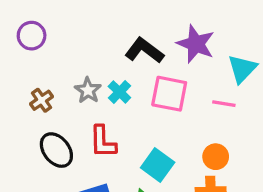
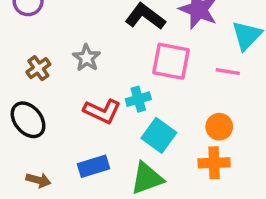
cyan cross: (119, 92) -> (138, 99), moved, turned 30
red L-shape: (103, 142) -> (102, 111), turned -64
black ellipse: (56, 150) -> (28, 120), moved

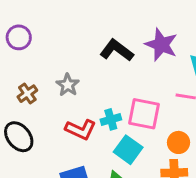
pink square: (171, 61) -> (144, 114), moved

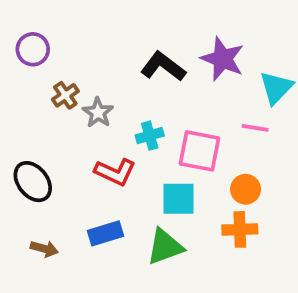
brown cross: (27, 94) -> (65, 95), moved
cyan cross: (111, 119) -> (150, 136), moved
cyan square: (128, 150) -> (178, 199), turned -36

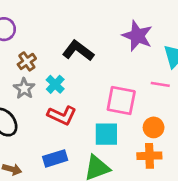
black L-shape: (163, 67) -> (78, 51), moved
gray star: (98, 113) -> (24, 88), moved
cyan cross: (150, 136) -> (55, 84), moved, turned -30

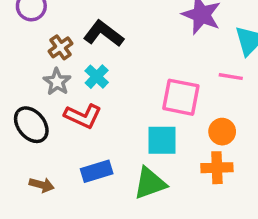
black L-shape: (78, 51) -> (104, 34), moved
red L-shape: (62, 115) -> (83, 116), moved

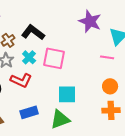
pink square: (181, 97) -> (54, 58), moved
orange circle: (222, 132) -> (110, 86), moved
orange cross: (217, 168) -> (111, 110), moved

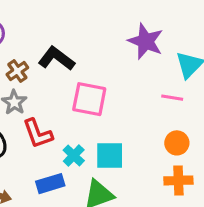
cyan cross: (29, 57) -> (74, 155), moved
red L-shape: (21, 80) -> (38, 134), turned 45

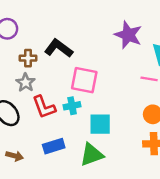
brown cross: (17, 71) -> (28, 58), turned 35
cyan cross: (74, 155) -> (72, 106), moved, turned 35

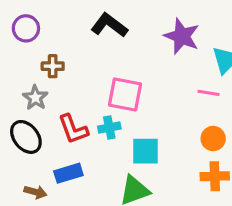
black L-shape: (59, 48) -> (109, 25), moved
gray star: (26, 83) -> (35, 98), moved
blue rectangle: (54, 146) -> (68, 173), moved

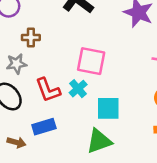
gray star: (35, 98) -> (16, 64), turned 30
cyan cross: (109, 128) -> (78, 89), turned -30

